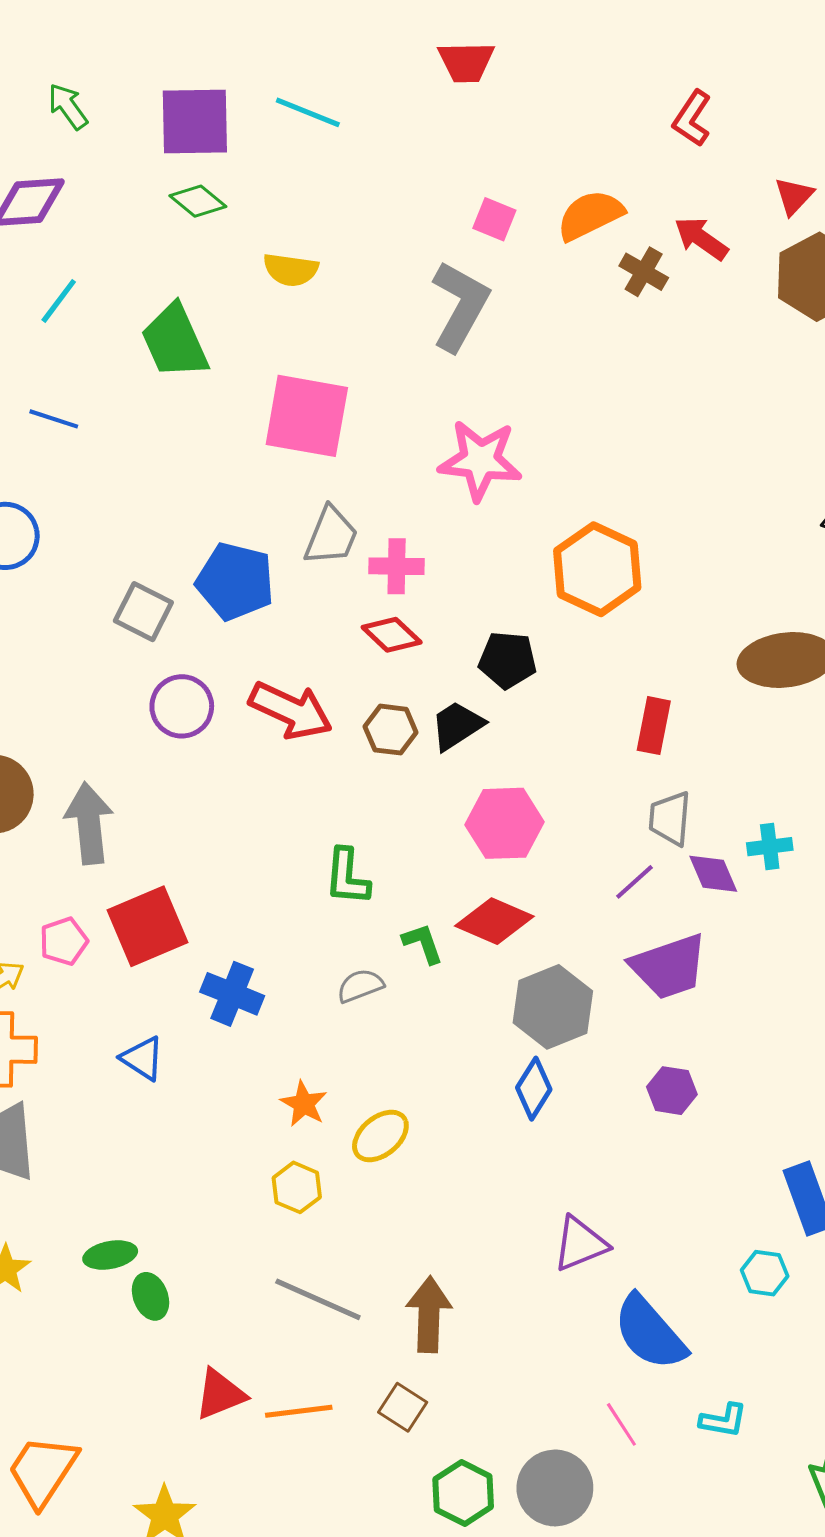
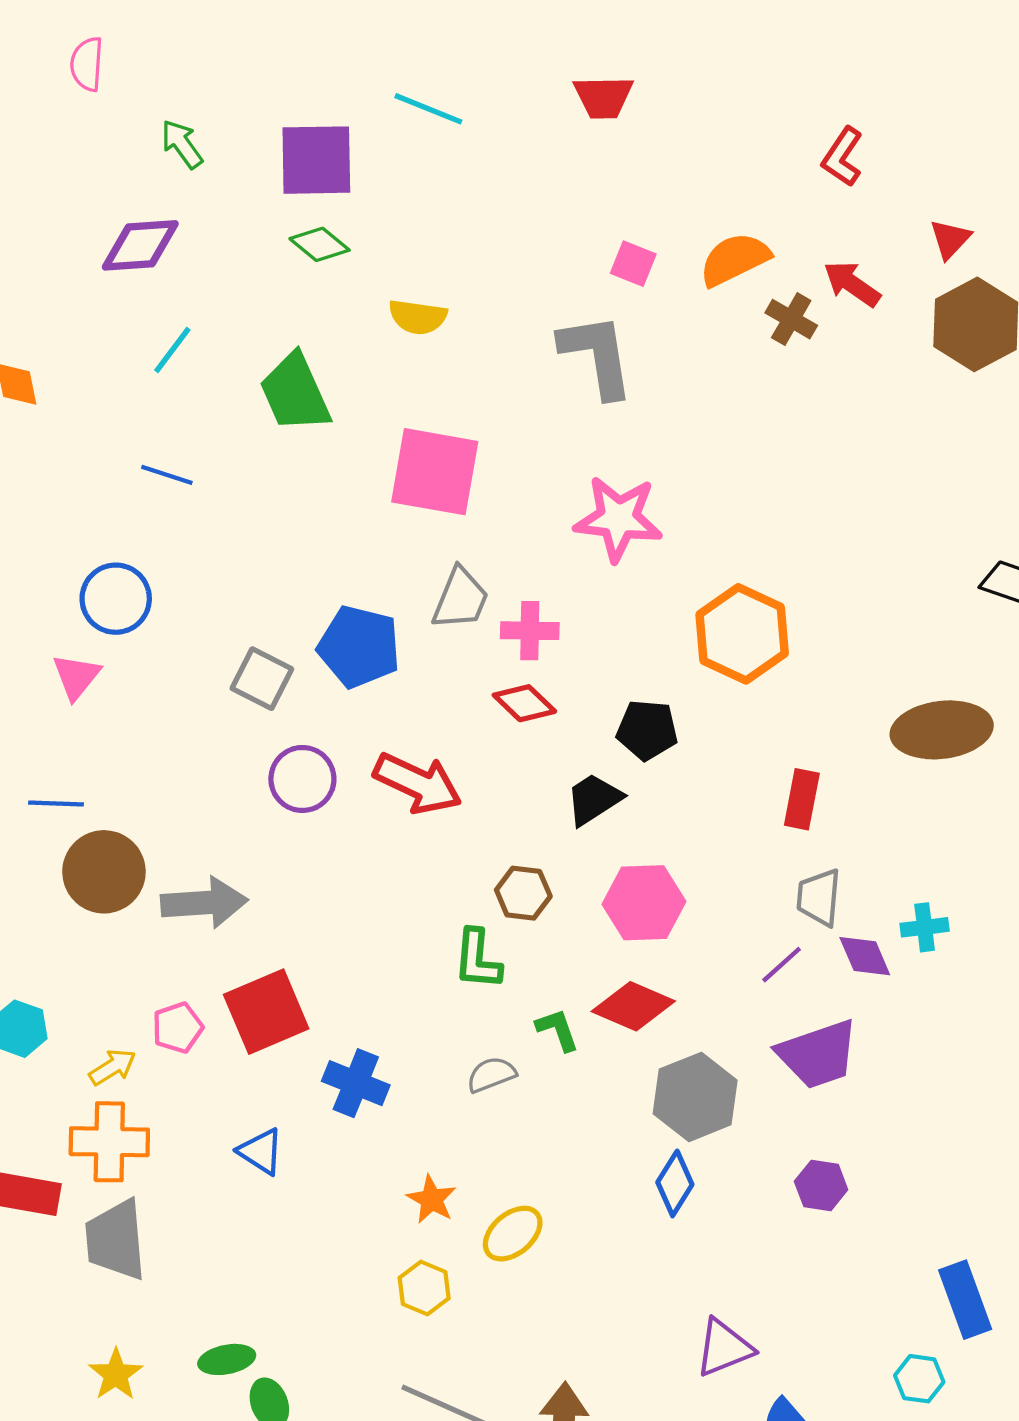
cyan line: (308, 112) -> (428, 109), moved
gray L-shape: (460, 306) -> (597, 355), turned -38
brown hexagon: (391, 730) -> (523, 893), moved
gray arrow: (89, 823) -> (204, 903), turned 92

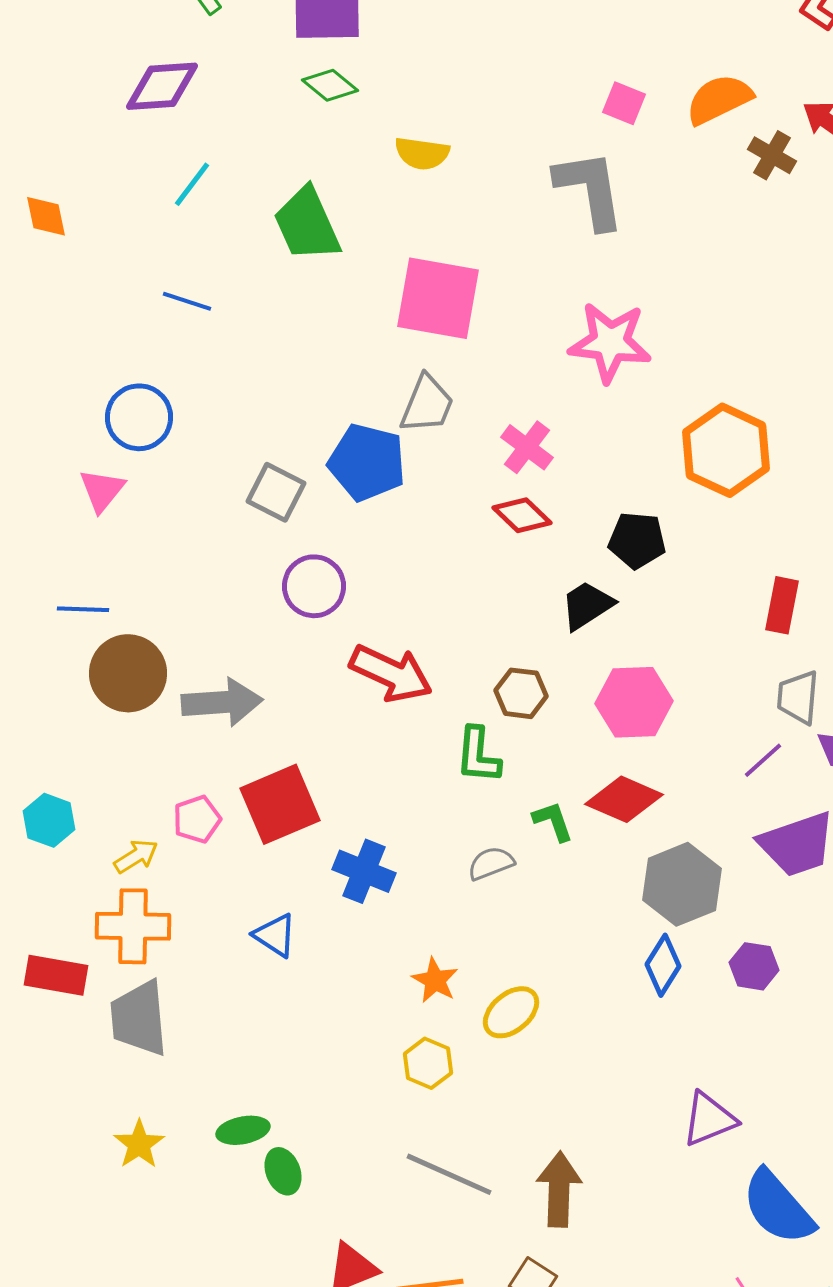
gray trapezoid: (460, 599) -> (427, 404), moved
pink cross: (530, 631) -> (527, 447), turned 36
red arrow: (418, 783) -> (391, 673), moved
purple hexagon: (821, 1186) -> (754, 966), moved

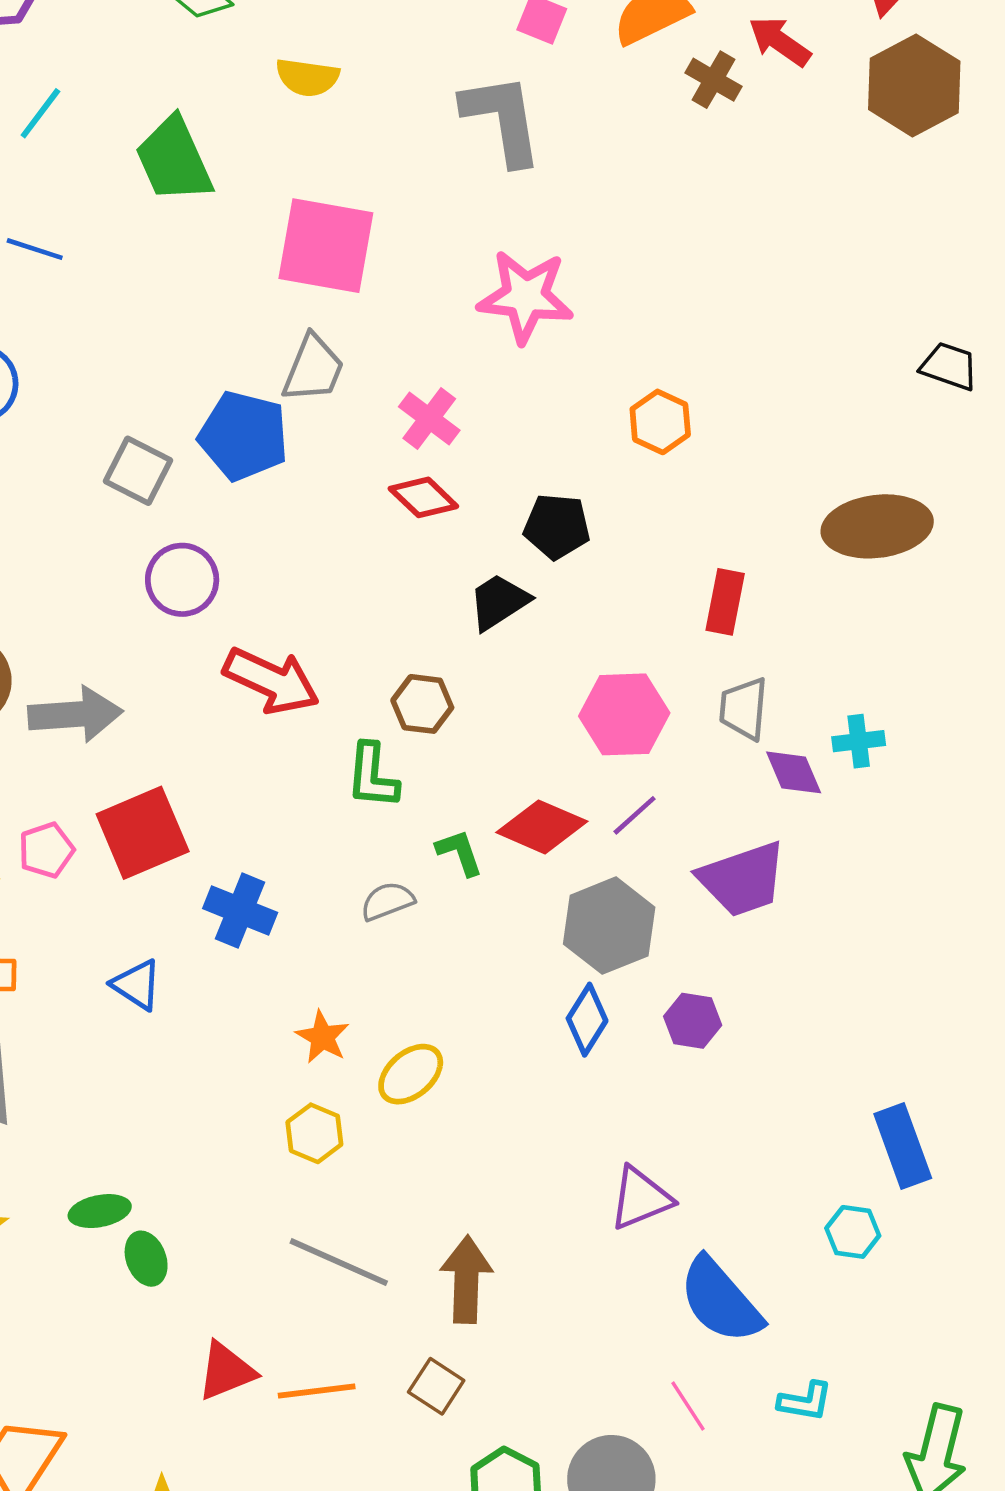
orange hexagon: (726, 450) -> (660, 422), size x0.6
pink hexagon: (634, 702) -> (624, 714), moved
purple line: (763, 760) -> (635, 815), moved

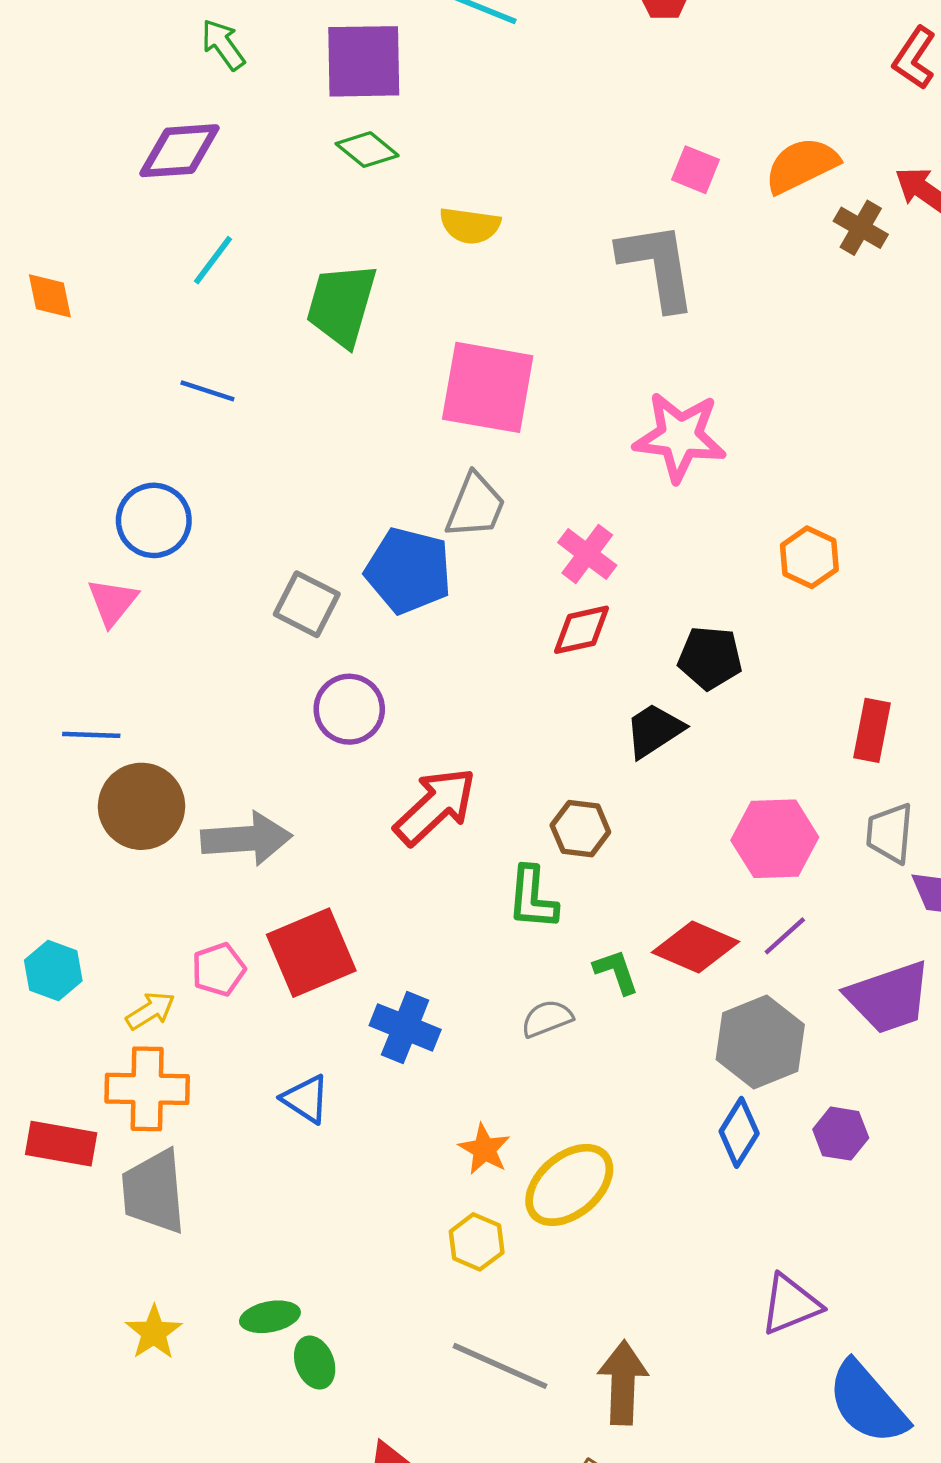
green trapezoid: (174, 160) -> (341, 305), turned 40
red diamond: (423, 497) -> (582, 630), turned -56
red arrow: (271, 681) -> (435, 806), turned -68
yellow ellipse: (411, 1074) -> (569, 1185), size x1.4

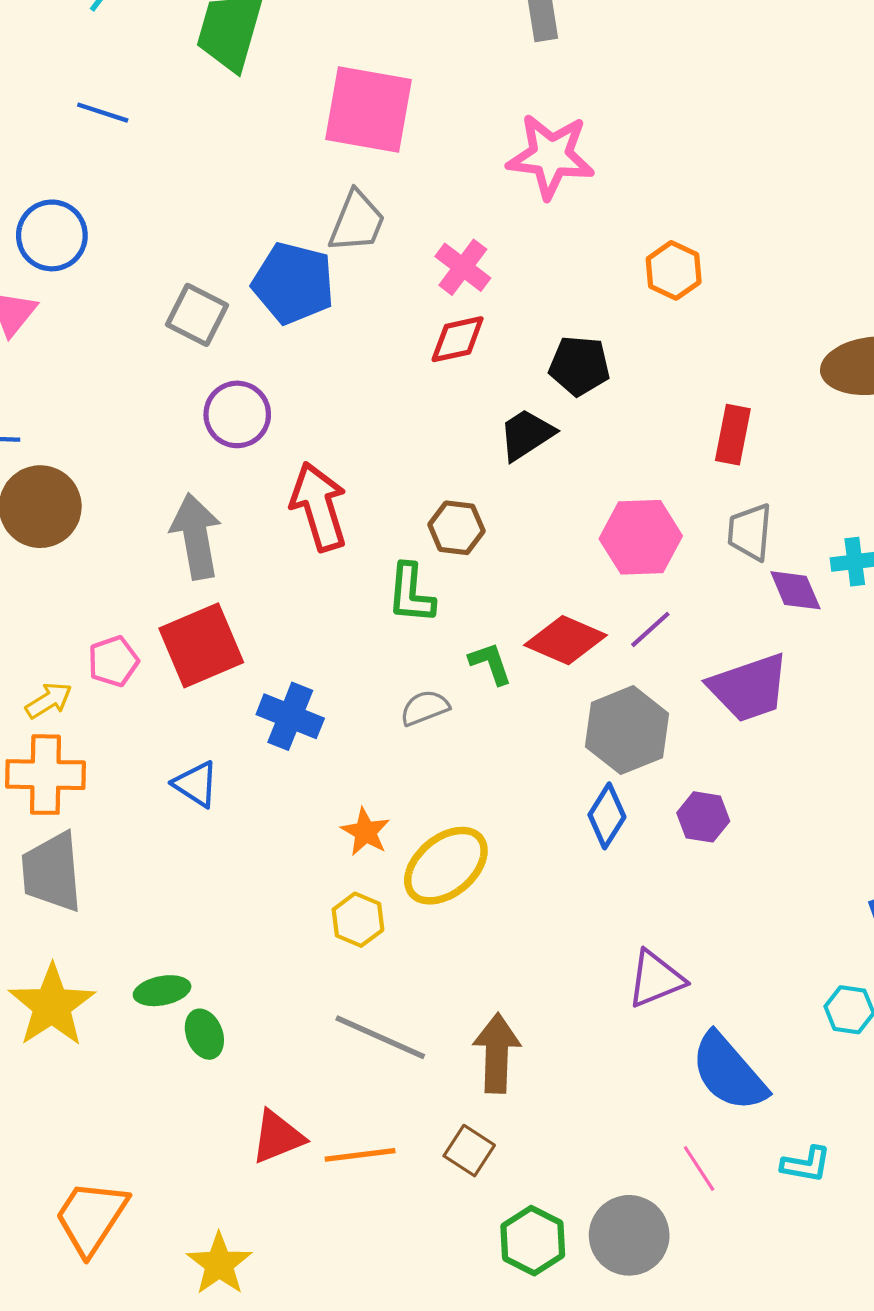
red arrow: (435, 806) -> (319, 507), turned -64
gray arrow: (246, 839) -> (196, 536), moved, turned -96
yellow star: (154, 1332) -> (52, 1005), size x1.6

